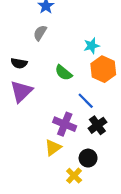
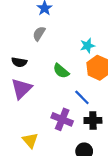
black cross: (97, 125) -> (93, 120), turned 35
yellow triangle: (53, 148) -> (30, 140), moved, turned -35

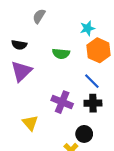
green semicircle: (61, 71) -> (61, 54), turned -35
blue line: (82, 97) -> (92, 81), moved

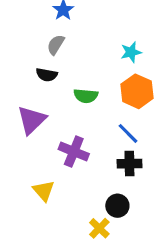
cyan star: (87, 28) -> (131, 52), moved
black semicircle: (19, 45) -> (47, 75), moved
purple cross: (62, 102) -> (74, 152), moved

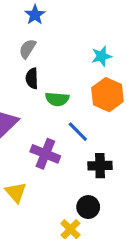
black semicircle: (47, 75) -> (32, 78), moved, turned 78
blue line: (128, 133) -> (78, 132), moved

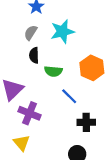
cyan star: (101, 56) -> (62, 32), moved, size x1.5
purple cross: (45, 154) -> (29, 113), moved

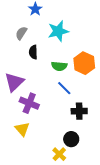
gray semicircle: (31, 33) -> (21, 33), moved
green semicircle: (53, 71) -> (59, 66), moved

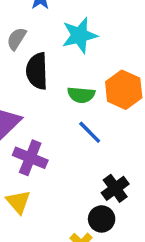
black semicircle: (33, 52) -> (37, 71), size x1.5
black cross: (79, 111) -> (115, 188), moved, turned -35

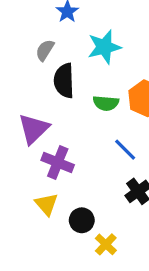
blue line: (90, 132) -> (125, 150), moved
black circle: (102, 219) -> (82, 220), moved

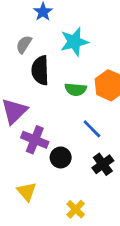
yellow triangle: (46, 204) -> (27, 192), moved
black circle: (82, 220) -> (61, 157), moved

